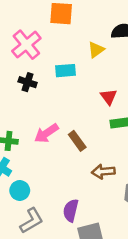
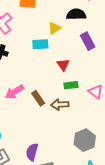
cyan rectangle: (66, 71) -> (40, 44), moved
brown arrow: (103, 172) -> (60, 105), moved

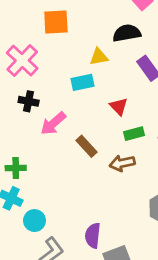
yellow triangle: (54, 28) -> (99, 57), turned 32
pink arrow: (14, 92) -> (53, 123), moved
brown rectangle: (38, 98) -> (87, 146), moved

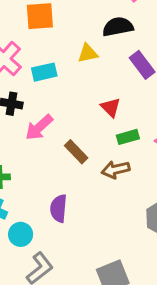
cyan rectangle: (82, 82) -> (44, 72), moved
purple semicircle: (93, 235) -> (59, 208), moved

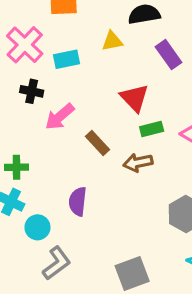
red triangle: (111, 107) -> (135, 98), size x1.4

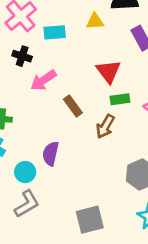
brown arrow: (138, 163) -> (105, 126), turned -55
cyan circle: (37, 227) -> (25, 172), moved

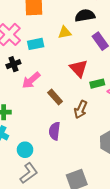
black cross: (22, 56) -> (13, 64), turned -32
green rectangle: (120, 99) -> (97, 84), moved
purple semicircle: (51, 154) -> (54, 131), moved

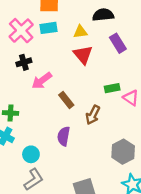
cyan rectangle: (36, 44) -> (49, 28), moved
red triangle: (79, 68) -> (83, 55), moved

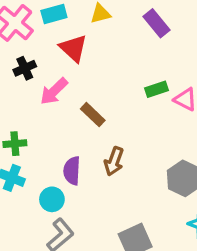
red triangle: (83, 55) -> (73, 48), moved
brown arrow: (93, 115) -> (114, 161), moved
purple semicircle: (64, 136) -> (72, 171), moved

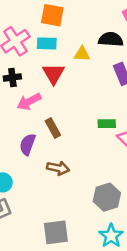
brown arrow: (114, 161) -> (58, 168), turned -115
purple semicircle: (72, 171) -> (28, 144), moved

